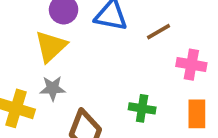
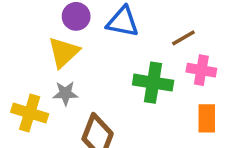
brown line: (159, 32) -> (183, 38), moved
green cross: (142, 108) -> (153, 83), moved, size x1.5

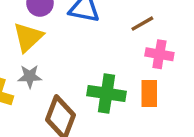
green cross: (153, 83) -> (107, 93), moved
orange rectangle: (207, 118) -> (149, 93), moved

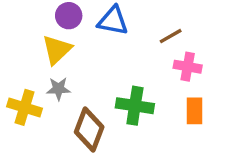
orange rectangle: (149, 93) -> (194, 111), moved

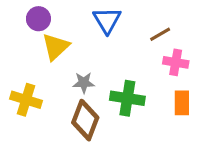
purple circle: (69, 16) -> (38, 19), moved
blue triangle: (113, 21) -> (107, 20), turned 48
gray star: (58, 89) -> (84, 83), moved

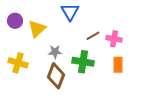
purple circle: (38, 19) -> (15, 21), moved
brown line: (160, 34) -> (93, 36), moved

